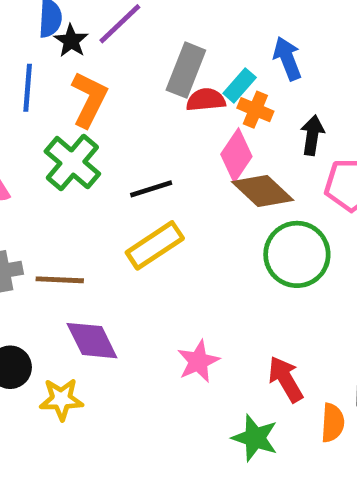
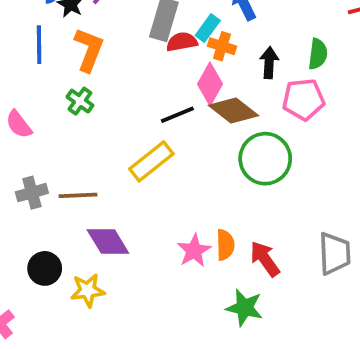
green cross: (72, 163) -> (80, 101), size x0.6
black line: (151, 189) -> (177, 115), moved
orange semicircle: (333, 423) -> (225, 245), moved

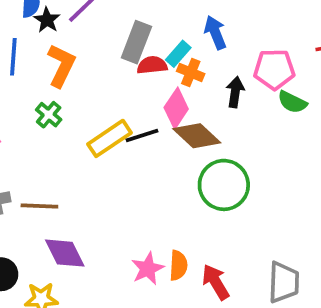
green semicircle: (318, 54) -> (292, 102), moved, turned 104
pink pentagon: (303, 99) -> (274, 69), moved
yellow rectangle: (151, 161) -> (110, 138), moved

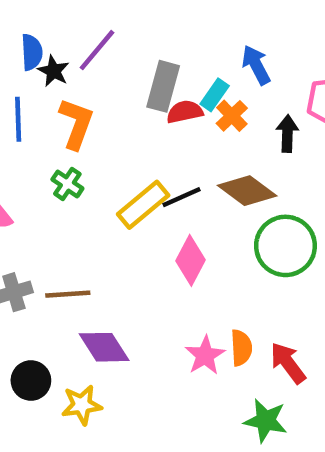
orange cross: (191, 73) -> (232, 116), turned 30
pink diamond: (176, 108) -> (190, 260), moved

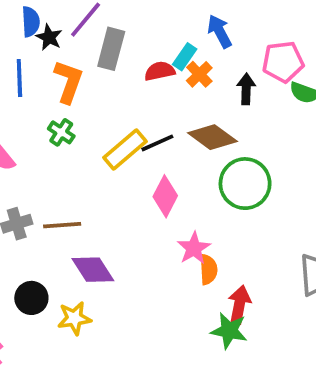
gray rectangle: (163, 86) -> (111, 49), moved
pink star: (205, 355) -> (194, 248), moved
red arrow: (288, 363) -> (239, 304), moved, turned 48

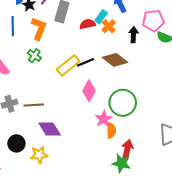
green circle: (245, 184) -> (123, 103), moved

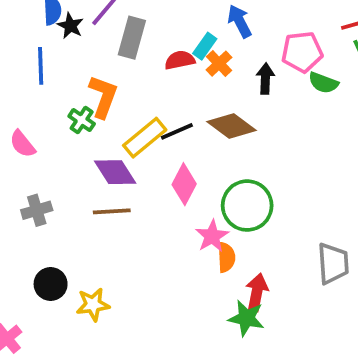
orange L-shape: (39, 29) -> (103, 96), moved
brown line: (34, 105) -> (112, 211), moved
purple diamond: (50, 129) -> (115, 172), moved

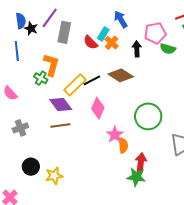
red semicircle: (180, 60) -> (91, 42), turned -119
green circle: (247, 206) -> (148, 116), moved

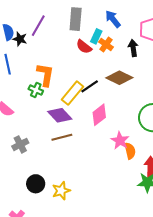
gray rectangle: (64, 32) -> (76, 19), moved
pink diamond: (98, 108) -> (99, 115), turned 35

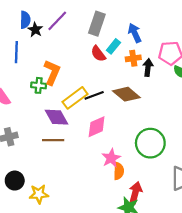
orange cross: (106, 45) -> (133, 58), moved, turned 32
green cross: (36, 90) -> (39, 85), turned -32

